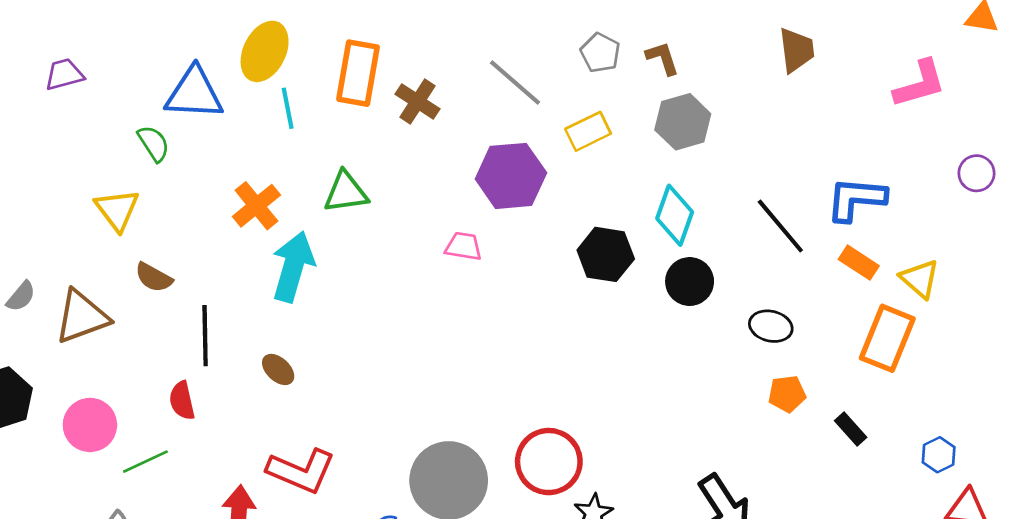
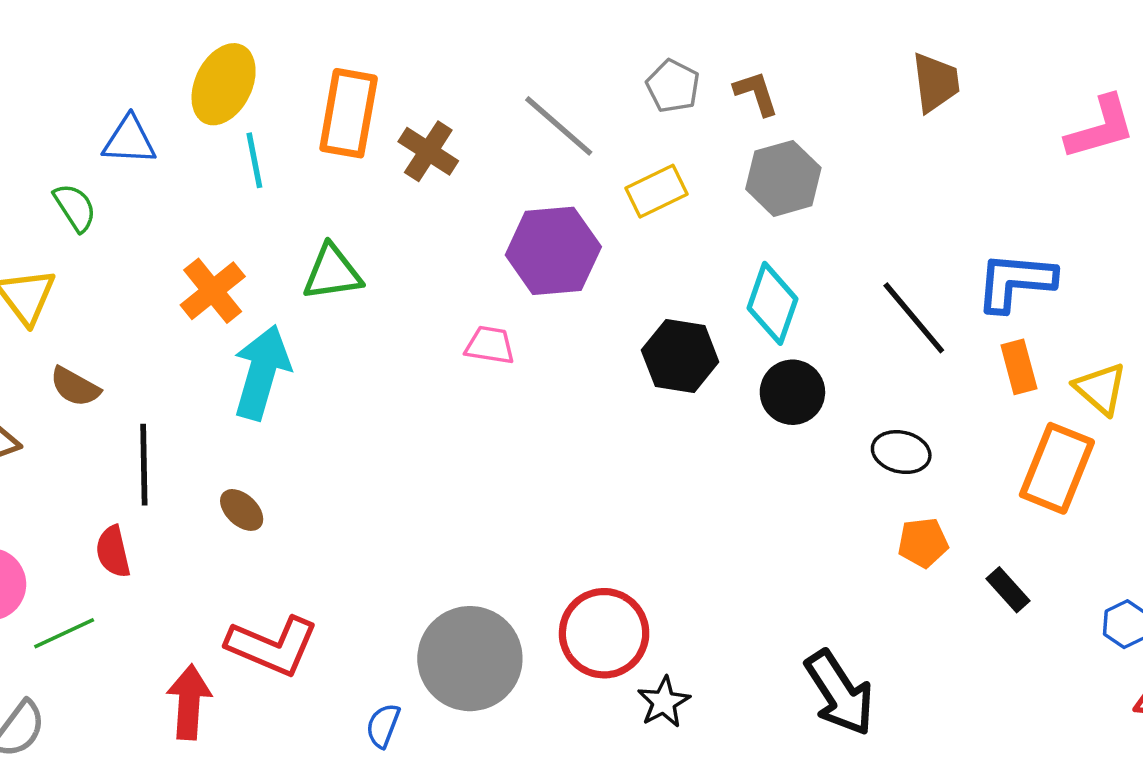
blue triangle: (194, 93) -> (129, 140), size x0.7
orange rectangle: (859, 263) -> (1019, 367), turned 42

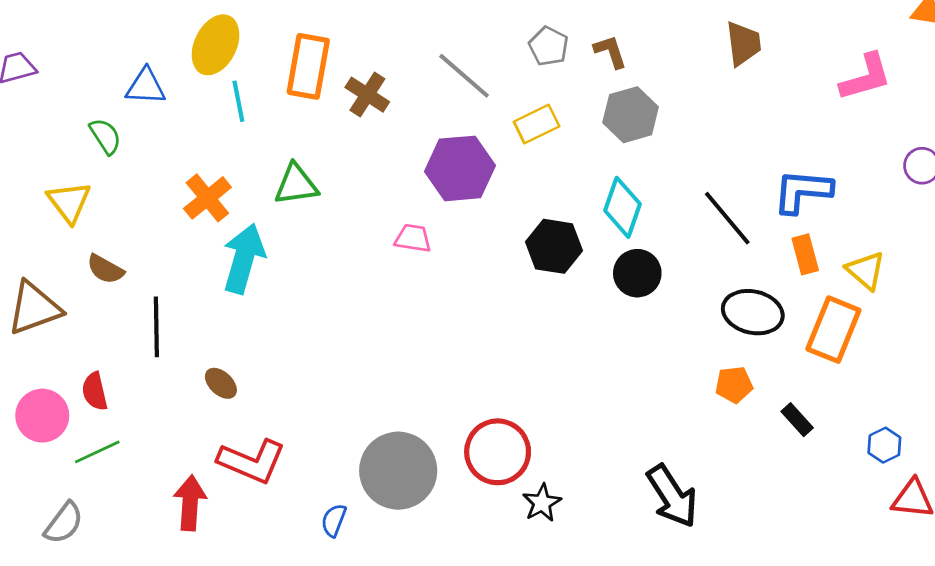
black ellipse: (901, 452) -> (753, 312), moved, size x1.4
brown ellipse: (242, 510) -> (221, 383), moved
red semicircle: (113, 552) -> (95, 391), moved

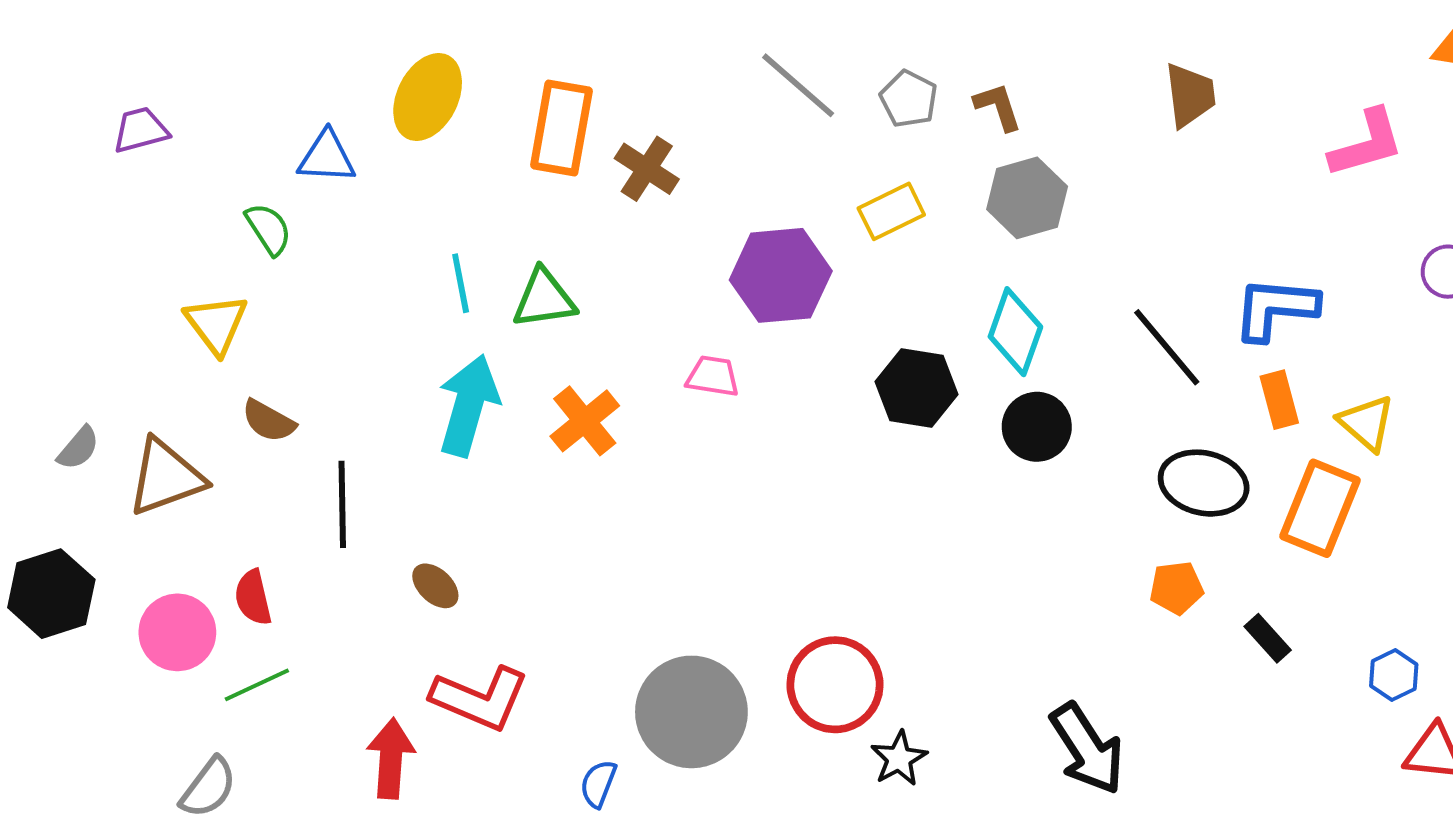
gray line: (464, 76) -> (798, 85), moved
cyan line: (238, 101) -> (461, 283), moved
orange cross: (207, 198) -> (585, 421), moved

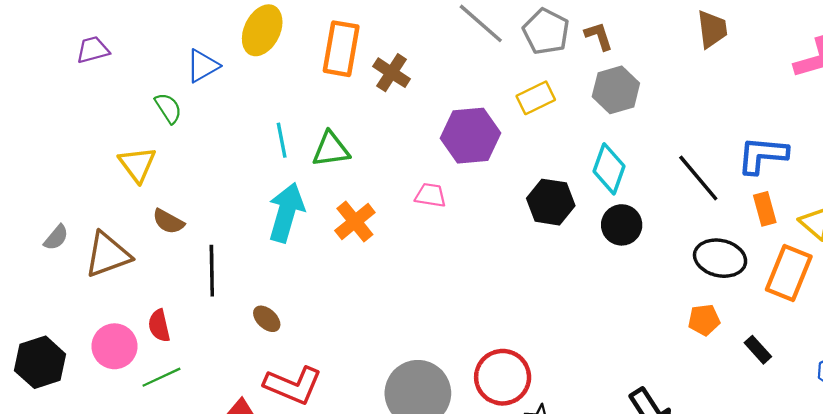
gray pentagon: (909, 99) -> (546, 31), size x1.4
blue triangle: (327, 157) -> (203, 66), turned -33
black hexagon: (51, 594) -> (40, 362), moved

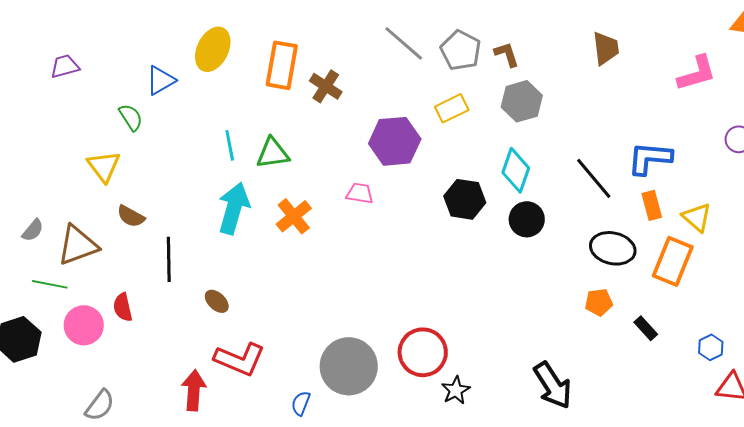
green line: (161, 377) -> (50, 284), moved, turned 36

